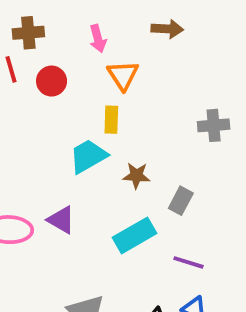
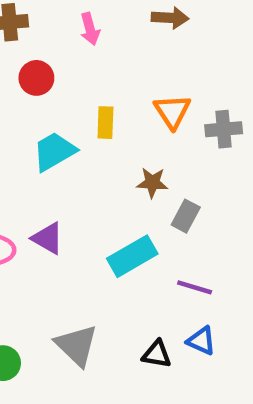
orange triangle: (123, 75) -> (172, 111), moved
cyan trapezoid: (88, 156) -> (54, 151), moved
brown star: (136, 176) -> (152, 183), moved

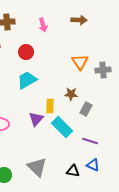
red circle: (36, 78) -> (26, 52), moved
yellow rectangle: (105, 123) -> (50, 106), moved
purple triangle: (48, 238) -> (36, 119), moved, turned 42
cyan rectangle: (132, 256) -> (62, 127), turned 75

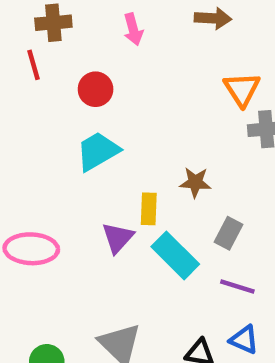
orange triangle: (80, 62) -> (242, 89), moved
gray rectangle: (86, 109) -> (229, 233), moved

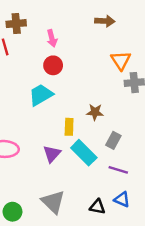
pink arrow: (133, 29) -> (52, 38), moved
red circle: (96, 89) -> (53, 65), moved
purple triangle: (118, 238) -> (52, 154), moved

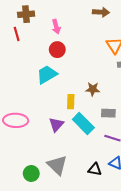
gray rectangle: (113, 140) -> (108, 113), turned 64
green circle: (12, 212) -> (31, 173), moved

